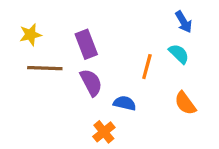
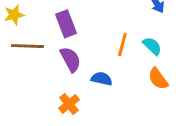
cyan semicircle: (179, 54) -> (152, 46), moved
orange cross: (104, 132) -> (69, 104), moved

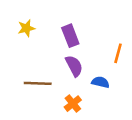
brown line: (27, 46) -> (38, 83), moved

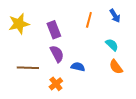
yellow star: (26, 28) -> (19, 24), size x1.5
orange line: (118, 53) -> (89, 20), moved

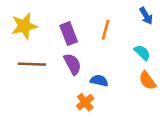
orange line: (89, 20) -> (105, 30), moved
brown line: (28, 68) -> (32, 64), moved
orange cross: (56, 84) -> (85, 102), moved

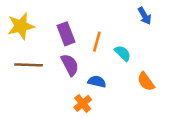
orange line: (105, 30) -> (97, 42), moved
cyan semicircle: (142, 53) -> (123, 53), moved

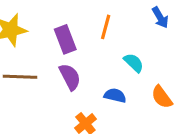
orange line: (97, 42) -> (106, 27), moved
blue semicircle: (97, 82) -> (115, 95), moved

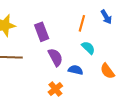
orange line: (106, 27) -> (82, 23), moved
purple semicircle: (70, 77) -> (55, 57), moved

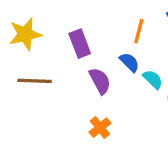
cyan semicircle: (88, 48) -> (153, 79), moved
blue semicircle: (76, 70) -> (129, 62), moved, turned 32

